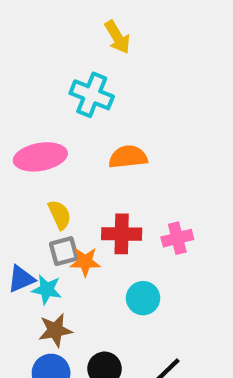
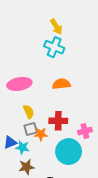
cyan cross: (92, 95) -> (54, 47), moved
pink cross: (177, 238) -> (85, 131), moved
cyan circle: (143, 298) -> (69, 152), size x1.6

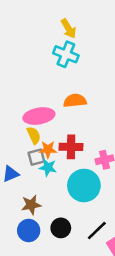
pink ellipse: (19, 84) -> (39, 116), moved
orange star: (41, 134) -> (48, 149), moved
cyan star: (22, 147) -> (48, 167), moved

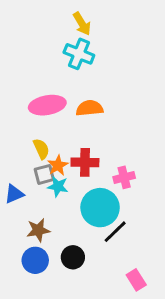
pink ellipse: (39, 116) -> (47, 105), moved
orange star: (48, 149) -> (58, 165), turned -30
black line: (97, 230) -> (115, 232), moved

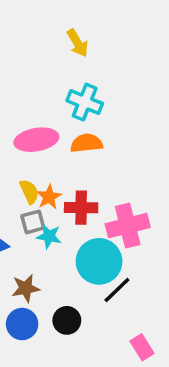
cyan cross: (79, 54) -> (85, 102), moved
orange star: (58, 165) -> (49, 197), moved
pink cross: (124, 177) -> (128, 226), size x1.6

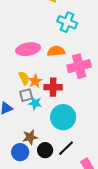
cyan cross: (85, 102) -> (67, 22), moved
pink cross: (128, 226) -> (79, 66), moved
brown star: (26, 288) -> (30, 137), moved
black line: (117, 290) -> (66, 148), moved

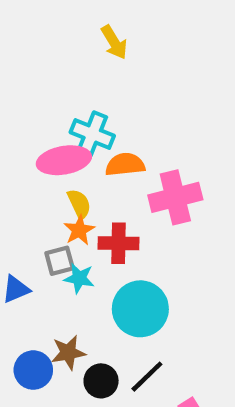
cyan cross: (67, 22) -> (92, 134), moved
yellow semicircle: (24, 78) -> (79, 204), moved
blue circle: (20, 152) -> (33, 370), moved

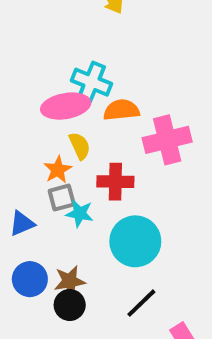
orange star: (79, 230) -> (58, 170), moved
blue circle: (33, 370) -> (30, 279), moved
black circle: (101, 381) -> (70, 305), moved

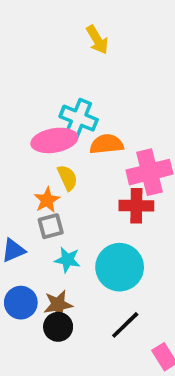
red cross: (115, 182) -> (136, 206), moved
cyan star: (80, 213) -> (67, 260), moved

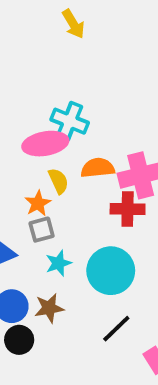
yellow arrow: (97, 40) -> (73, 24), moved
orange semicircle: (107, 144) -> (98, 168), moved
cyan star: (67, 260) -> (58, 263), turned -30
black circle: (58, 327) -> (19, 340), moved

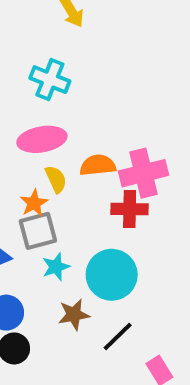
cyan cross: (70, 121) -> (50, 80), moved
gray square: (42, 230) -> (38, 231), size x1.4
brown star: (49, 308) -> (74, 315), moved

